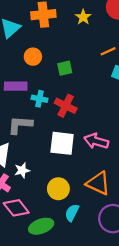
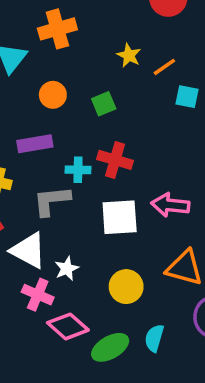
yellow star: (83, 17) -> (129, 55), moved
cyan cross: (40, 99) -> (78, 170), moved
cyan semicircle: (72, 213) -> (154, 338), moved

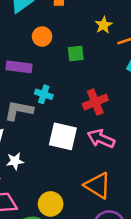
red cross: (115, 160) -> (95, 102), moved, turned 35
yellow circle: (126, 287) -> (51, 204), moved

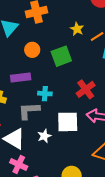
green square: (76, 54) -> (61, 56), size x1.5
white star: (15, 161) -> (44, 136), moved

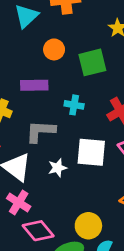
cyan cross: (45, 94) -> (74, 105), moved

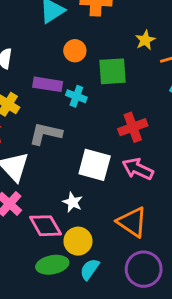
cyan cross: (74, 105) -> (76, 96), moved
white star: (57, 168) -> (73, 202), moved, turned 30
pink diamond: (38, 231) -> (45, 226), moved

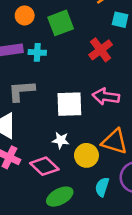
red cross: (133, 127) -> (101, 50), moved
yellow circle: (78, 241) -> (86, 155), moved
cyan semicircle: (90, 269) -> (102, 187), moved

